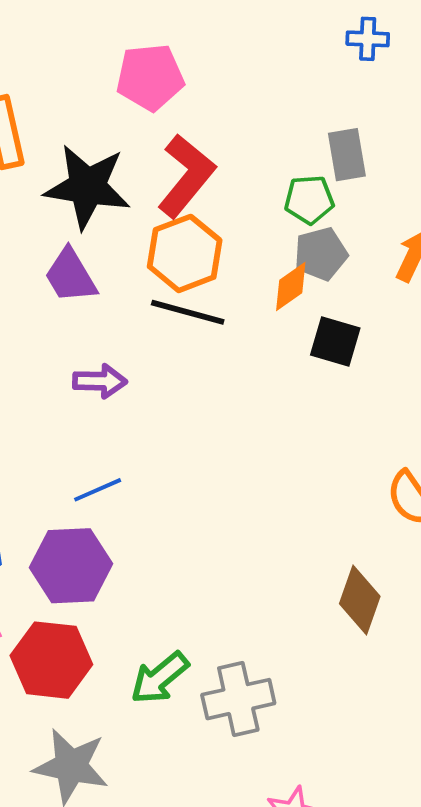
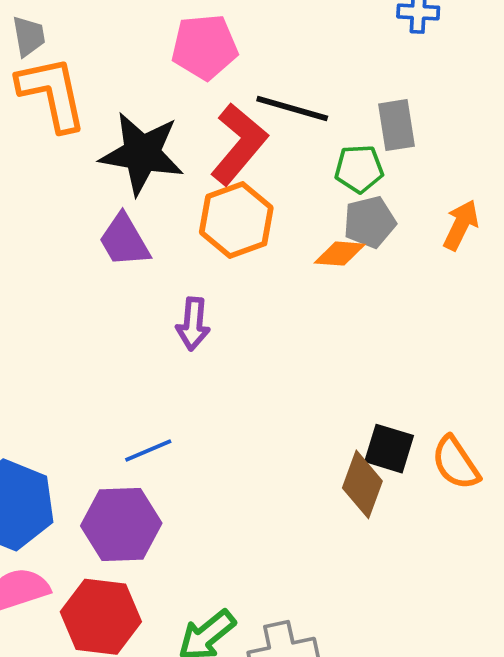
orange diamond: (291, 286) -> (340, 254), turned 39
black line: (188, 312) -> (292, 109), moved
black square: (335, 342) -> (389, 449), moved
purple arrow: (100, 381) -> (193, 324), moved, turned 93
brown diamond: (360, 600) -> (362, 484), moved

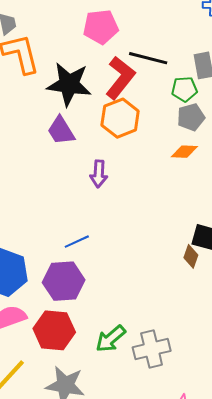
orange diamond: (340, 254) -> (184, 152), moved
brown diamond: (362, 484) -> (191, 256), size x0.7

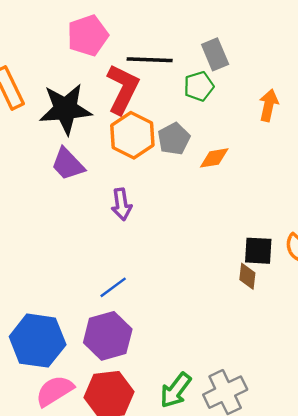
gray pentagon: (191, 117) -> (174, 139), moved

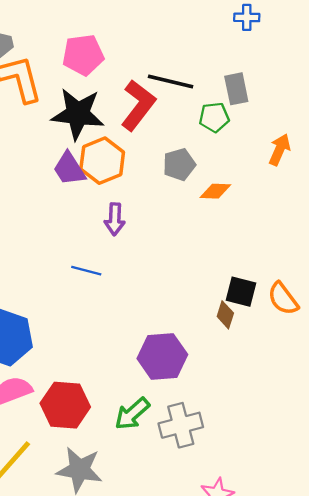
pink pentagon: (88, 35) -> (83, 55), moved
orange hexagon: (132, 135) -> (102, 161), moved
blue line: (113, 287) -> (86, 271), moved, turned 40
purple hexagon: (108, 336) -> (162, 357), moved

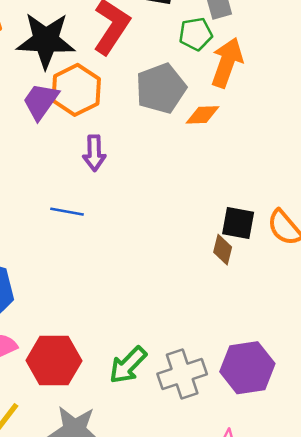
orange arrow: (280, 150) -> (227, 63), moved, size x1.4
gray pentagon: (179, 164) -> (161, 88), size x1.4
purple trapezoid: (69, 169) -> (41, 101), turned 72
purple hexagon: (162, 357) -> (247, 368), moved

